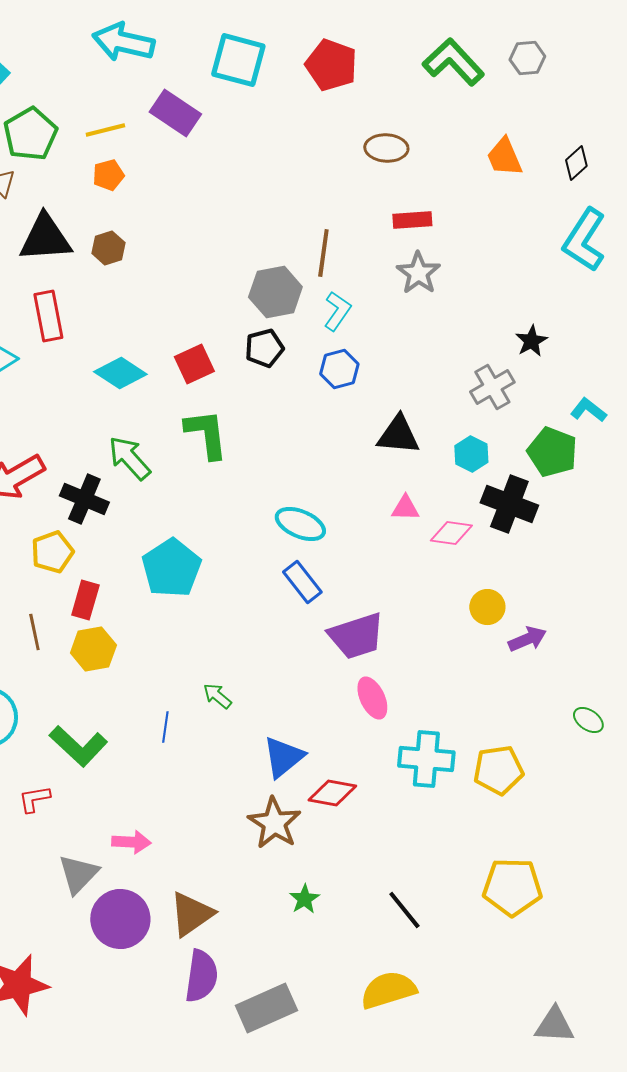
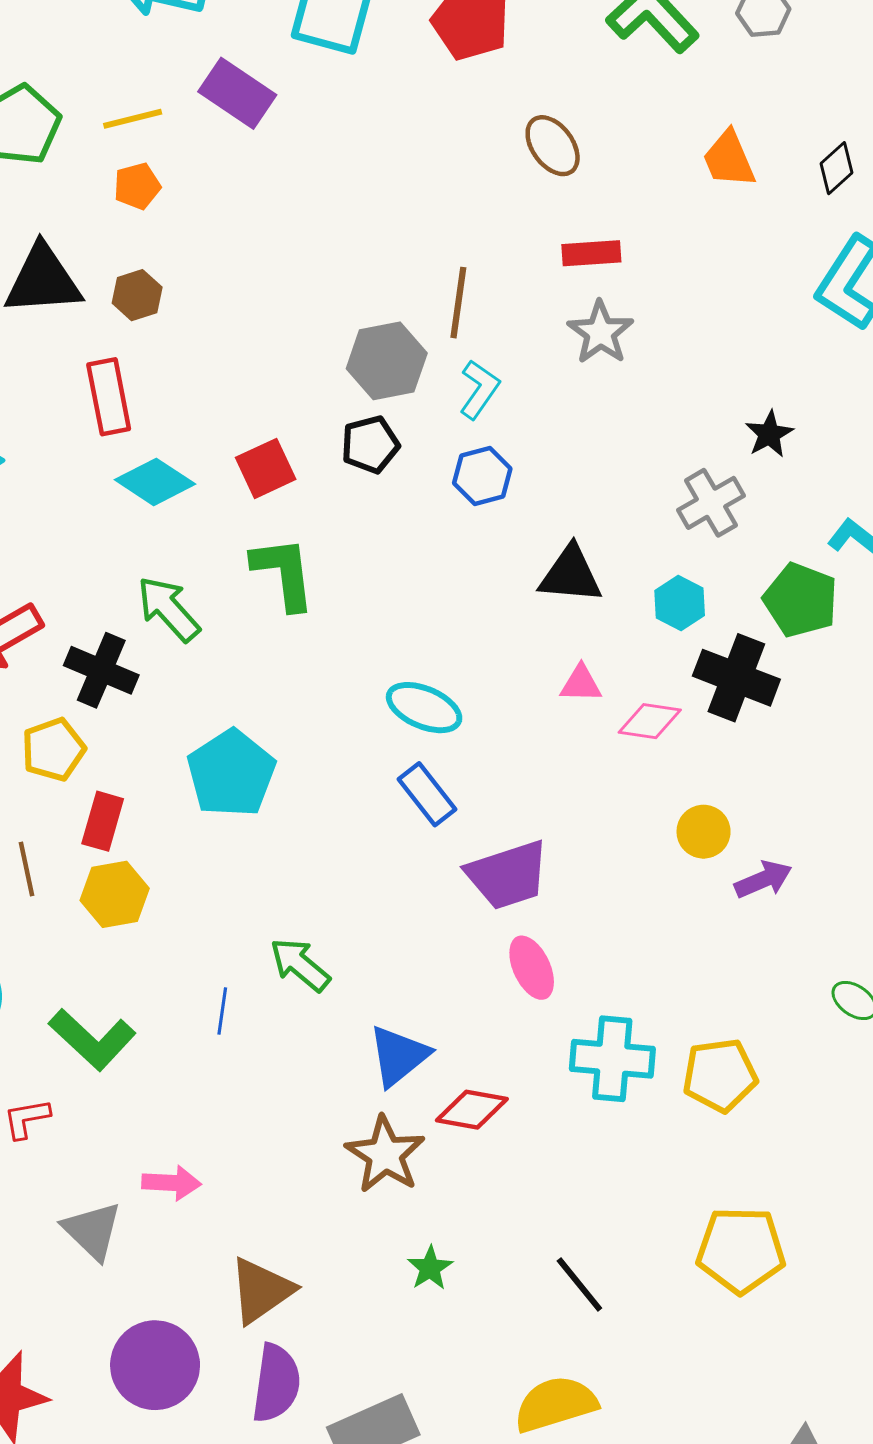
brown ellipse: (386, 148) -> (553, 146), turned 51
red rectangle: (48, 316) -> (109, 397), moved
green arrow: (217, 696) -> (300, 965), size x1.4
gray triangle: (78, 874) -> (92, 1231), turned -30
purple circle: (120, 919) -> (155, 1365), moved

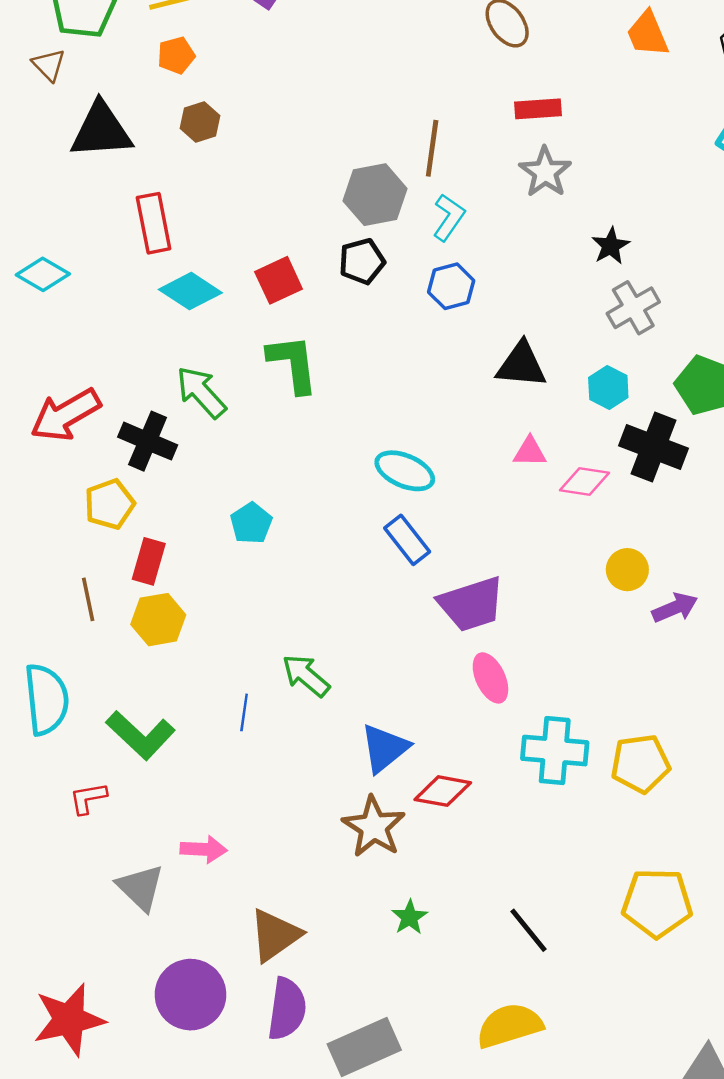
brown hexagon: (137, 295) -> (200, 122), moved
black star: (769, 434) -> (611, 246), moved
cyan pentagon: (231, 773) -> (251, 523), size x0.6

